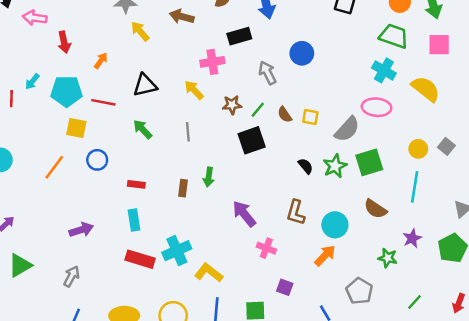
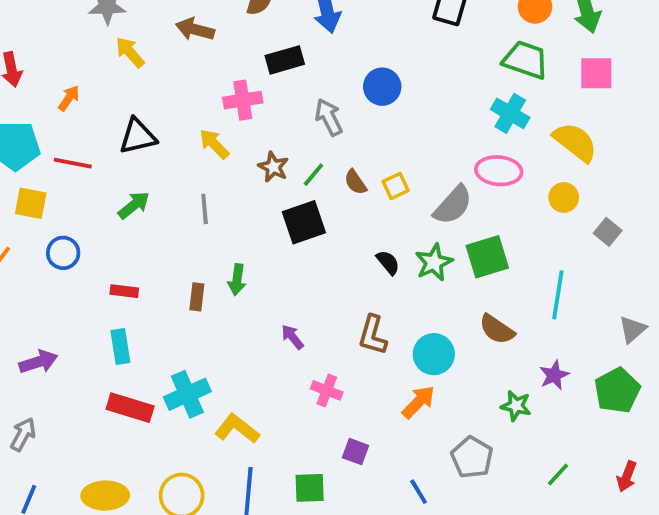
brown star: (232, 105) -> (273, 167), turned 30
yellow square: (310, 117) -> (396, 186), turned -35
green arrow: (143, 129) -> (134, 205), turned 95
yellow circle: (418, 149) -> (564, 197), moved
purple arrow: (244, 214) -> (292, 337), size x0.6

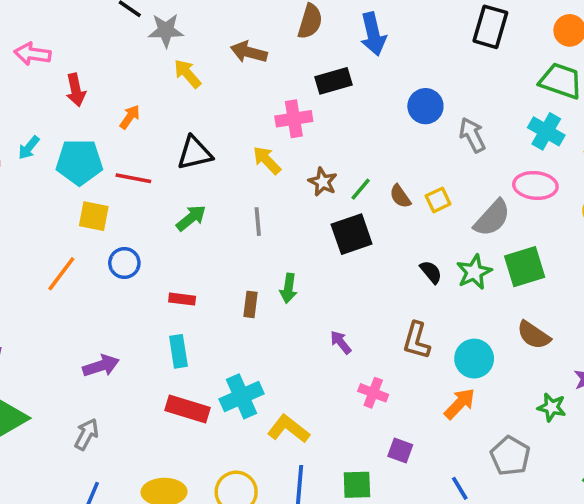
gray arrow: (329, 117) -> (472, 135), moved

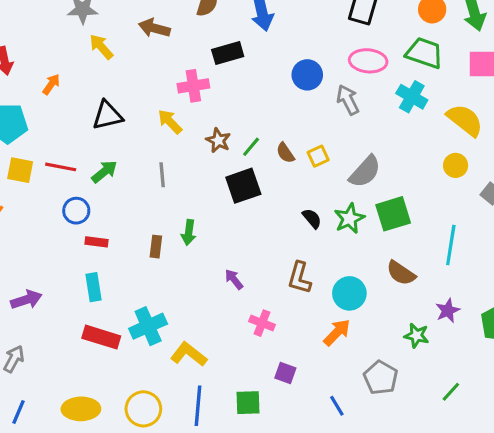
red line: (133, 178) -> (61, 167), moved
pink ellipse: (535, 185) -> (368, 61), moved
blue circle: (124, 263) -> (76, 211), moved

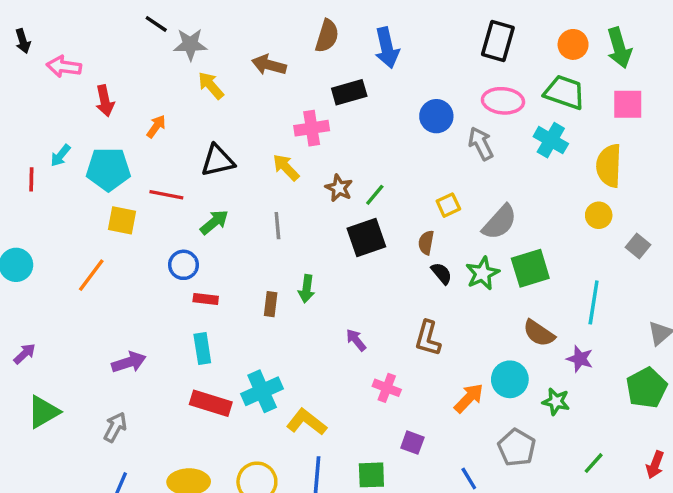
yellow semicircle: (465, 120) -> (609, 166), turned -126
brown semicircle: (285, 153) -> (426, 243), moved, turned 45
red line: (61, 167) -> (166, 195), moved
cyan circle: (349, 293) -> (510, 379), moved
purple star: (448, 311) -> (580, 359), moved, turned -30

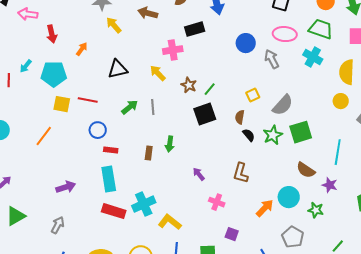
red line: (166, 195) -> (88, 100), moved
green arrow: (214, 222) -> (130, 107), moved
cyan rectangle: (202, 349) -> (109, 179), size x1.4

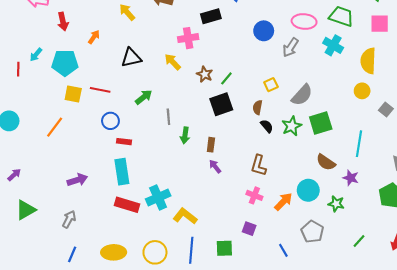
gray arrow: (272, 59) -> (291, 47), turned -120
gray line: (153, 107) -> (168, 117), moved
brown rectangle: (149, 153) -> (211, 145), moved
pink cross: (217, 202) -> (254, 195), moved

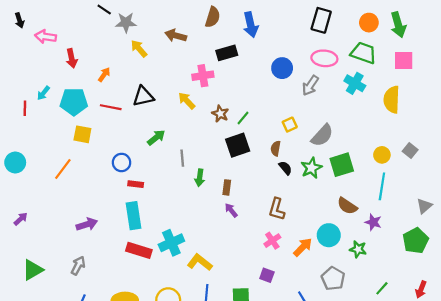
red line: (100, 90) -> (111, 107), moved
yellow circle: (362, 91) -> (382, 155), moved
pink cross: (254, 195) -> (272, 241), turned 35
green triangle: (26, 210) -> (33, 270), moved

